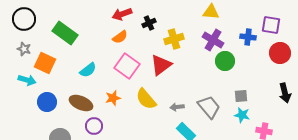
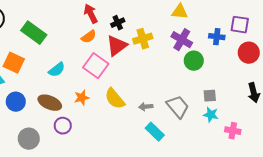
red arrow: (122, 14) -> (91, 14), turned 84
red triangle: (161, 65) -> (117, 46), moved

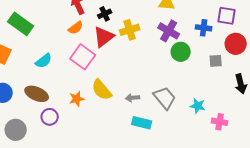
gray square: (210, 96) -> (216, 61), moved
orange star: (82, 98) -> (77, 99), moved
cyan rectangle: (155, 132) -> (142, 123), turned -30

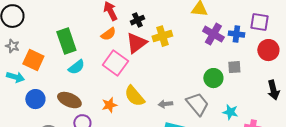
green rectangle: (21, 24) -> (66, 41), moved, turned 35
purple cross: (169, 31) -> (213, 34), moved
green circle: (181, 52) -> (213, 78), moved
gray square: (216, 61) -> (234, 67), moved

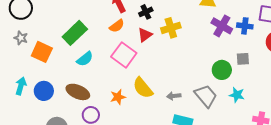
green rectangle: (66, 41) -> (75, 33), turned 65
red triangle: (136, 43) -> (145, 35), size x0.7
cyan arrow: (15, 77) -> (21, 86), moved, turned -90
cyan star: (230, 112) -> (237, 95), moved

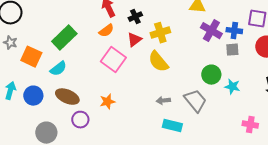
cyan semicircle: (85, 59) -> (58, 69), moved
gray square: (243, 59) -> (232, 50), moved
yellow semicircle: (143, 88) -> (158, 62), moved
cyan star: (237, 95) -> (232, 87), moved

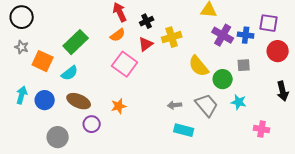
gray square: (232, 50) -> (244, 65), moved
yellow semicircle: (158, 62) -> (199, 66), moved
cyan star: (232, 87) -> (239, 102), moved

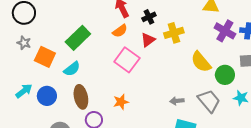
cyan arrow: (22, 95) -> (24, 91), turned 36
brown ellipse: (79, 101) -> (81, 97), turned 55

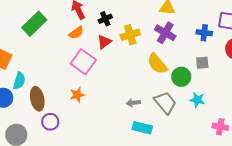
purple cross: (225, 31) -> (165, 33), moved
green rectangle: (78, 38) -> (34, 24), moved
cyan semicircle: (72, 69) -> (19, 81), moved, turned -36
orange star: (121, 102) -> (77, 95), moved

